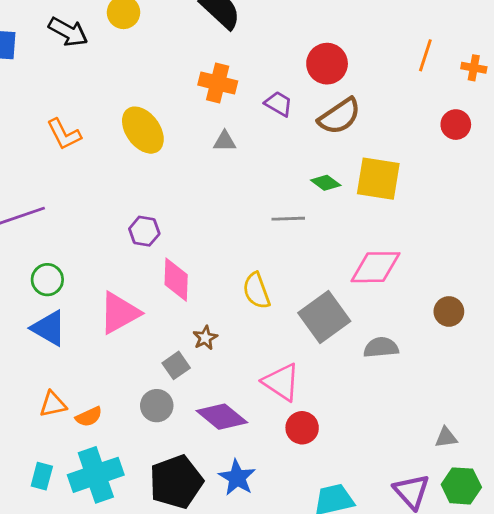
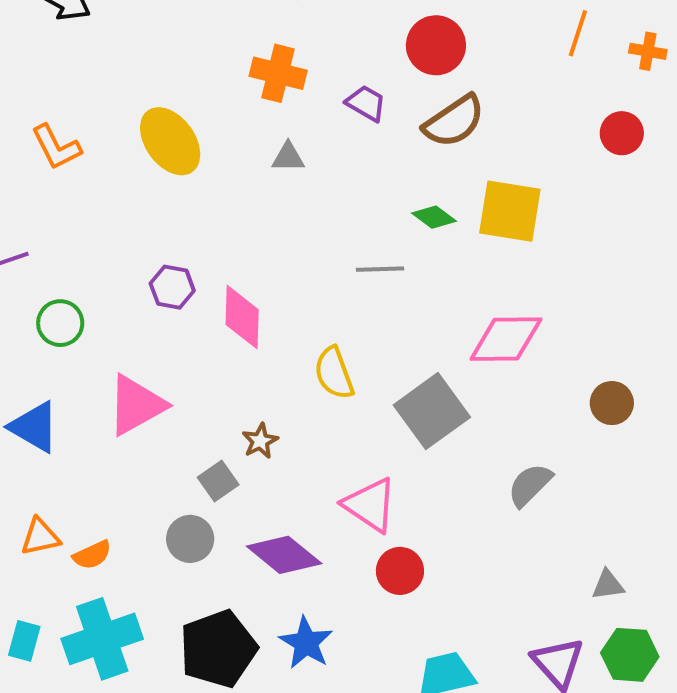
green circle: (47, 280) -> (60, 323), moved
pink diamond: (176, 280) -> (242, 317), moved
gray semicircle: (381, 347) -> (530, 485), moved, turned -40

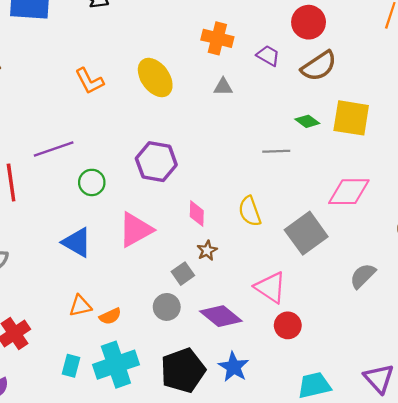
purple hexagon: (172, 287) -> (156, 162), size x1.6
pink diamond: (242, 317) -> (197, 214), moved, size x0.7

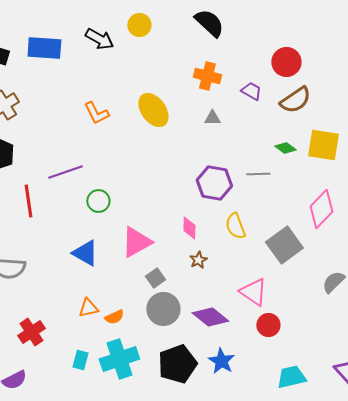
purple hexagon: (156, 162) -> (214, 183), moved
pink diamond: (349, 192) -> (321, 209), turned -45
gray square: (183, 274) -> (155, 278), moved
gray circle: (167, 307) -> (163, 309), size x1.4

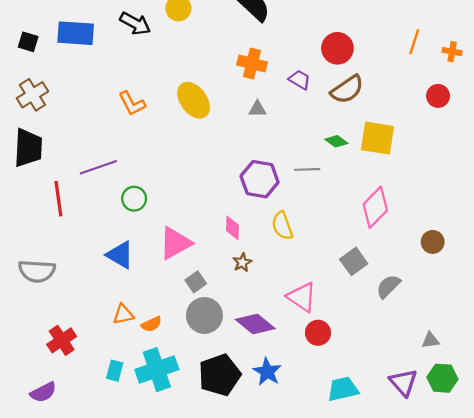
gray square: (284, 245) -> (354, 261), moved, size x0.7

